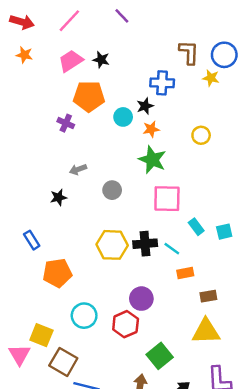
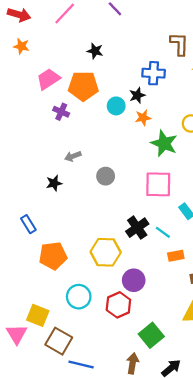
pink trapezoid: (71, 61) -> (48, 79), moved
green star: (152, 160) -> (164, 143), moved
black cross: (145, 244) -> (137, 228), turned -30
yellow hexagon: (112, 245) -> (106, 252), moved

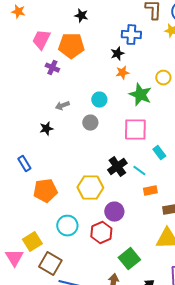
pink trapezoid: (48, 79) -> (41, 40), turned -30
cyan circle: (116, 106) -> (99, 100), moved
yellow square: (38, 315) -> (32, 242), turned 36

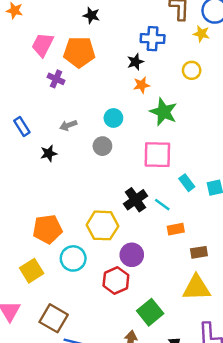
yellow circle: (163, 78) -> (192, 70), moved
blue rectangle: (24, 164) -> (22, 127), moved
cyan circle: (67, 226) -> (73, 258), moved
yellow square: (32, 242) -> (32, 271), moved

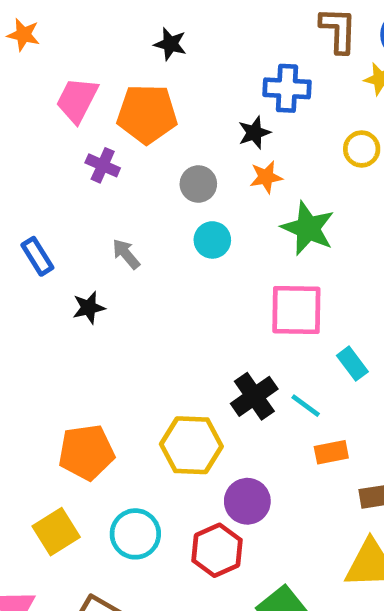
gray arrow: (68, 125) -> (126, 254), turned 70
gray circle: (102, 146) -> (198, 184), moved
cyan circle: (73, 258) -> (135, 534), moved

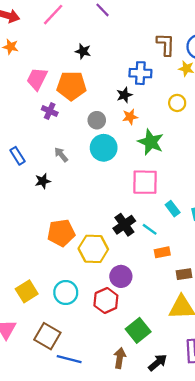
cyan circle: (212, 240) -> (104, 148), size x1.5
orange pentagon: (86, 452) -> (61, 233), moved

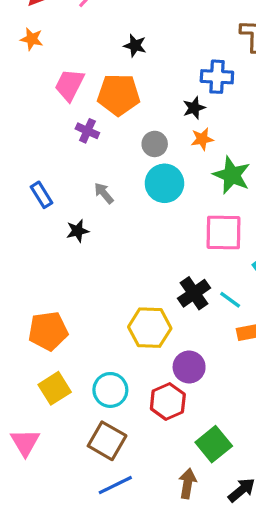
orange pentagon: (61, 233) -> (48, 331), moved
brown square: (47, 336) -> (107, 441), moved
blue line: (69, 359) -> (115, 485), turned -40

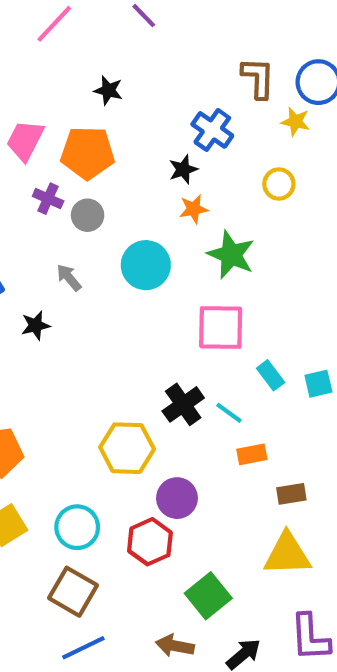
blue cross: (217, 77) -> (212, 130), turned 32
gray circle: (155, 144) -> (88, 215), moved
brown arrow: (187, 483) -> (175, 646), turned -88

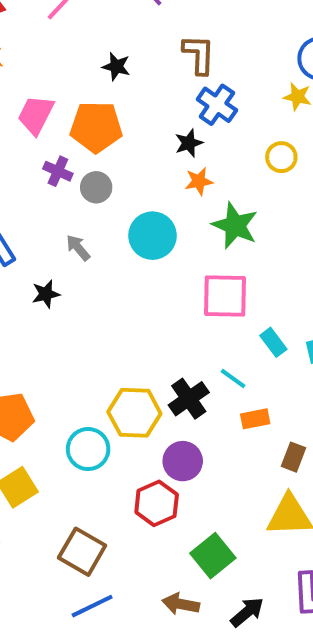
brown L-shape: (258, 78) -> (199, 54), moved
black cross: (183, 404) -> (189, 399), moved
brown rectangle: (291, 494) -> (293, 457), turned -60
cyan circle: (77, 527) -> (88, 449), moved

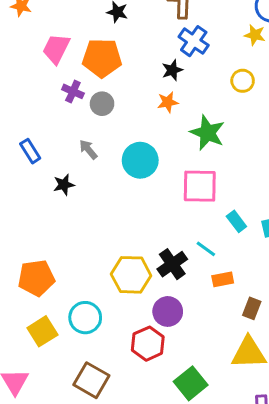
orange star: (199, 181) -> (168, 102), moved
cyan circle: (153, 236) -> (140, 160), moved
cyan circle: (88, 449) -> (85, 318), moved

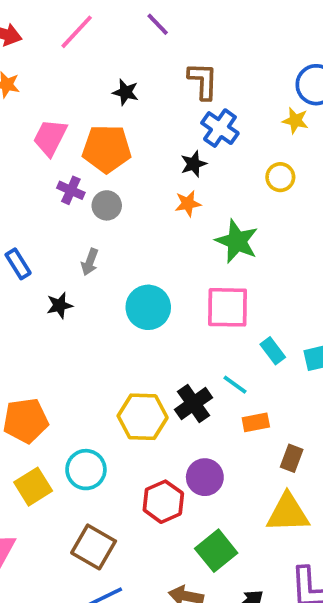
gray arrow: (88, 150) -> (90, 262), turned -120
cyan circle: (140, 160) -> (148, 307), moved
purple circle: (168, 311) -> (205, 477), moved

